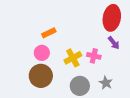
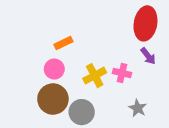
gray circle: (80, 86) -> (82, 112), moved

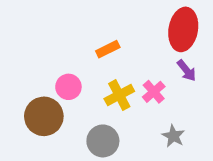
orange rectangle: (63, 43) -> (108, 49), moved
pink cross: (122, 73) -> (154, 92), turned 36
brown circle: (53, 99) -> (44, 116), moved

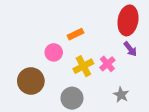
pink circle: (68, 87) -> (54, 52), moved

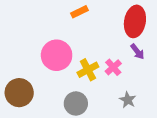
orange rectangle: (75, 34) -> (79, 12), moved
pink circle: (54, 52) -> (57, 55), size x1.6
brown circle: (31, 81) -> (19, 93), moved

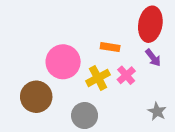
orange rectangle: (79, 12) -> (110, 47), moved, turned 35
brown circle: (19, 93) -> (36, 97), moved
gray star: (128, 100) -> (157, 111), moved

